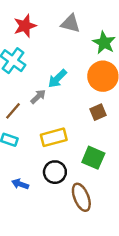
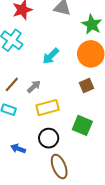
gray arrow: (38, 97) -> (34, 87), moved
brown ellipse: (81, 197) -> (59, 166), moved

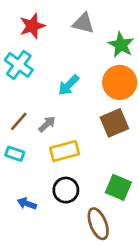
brown square: (87, 85) -> (114, 123), size x1.5
green square: (82, 125) -> (118, 187), moved
brown ellipse: (59, 166) -> (98, 224), moved

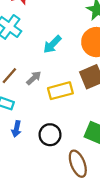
yellow rectangle: (65, 151) -> (60, 91), moved
blue arrow: (27, 204) -> (16, 129), moved, turned -98

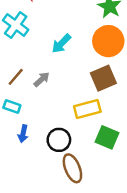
yellow rectangle: (60, 91) -> (87, 109), moved
brown ellipse: (78, 164) -> (72, 168), moved

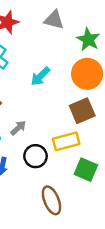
gray arrow: (42, 79) -> (18, 128), moved
black circle: (59, 140) -> (35, 156), moved

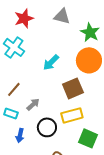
brown square: (82, 111) -> (73, 88), moved

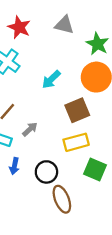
red star: (24, 18) -> (19, 27), turned -30
black circle: (47, 127) -> (46, 172), moved

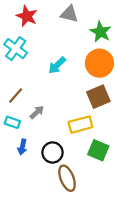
brown square: (77, 110) -> (98, 97), moved

